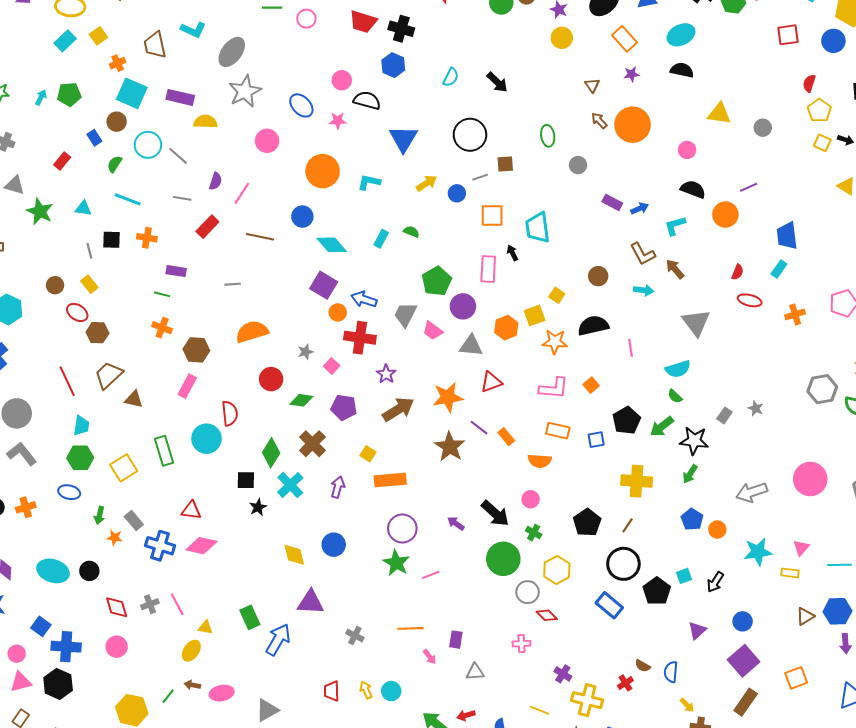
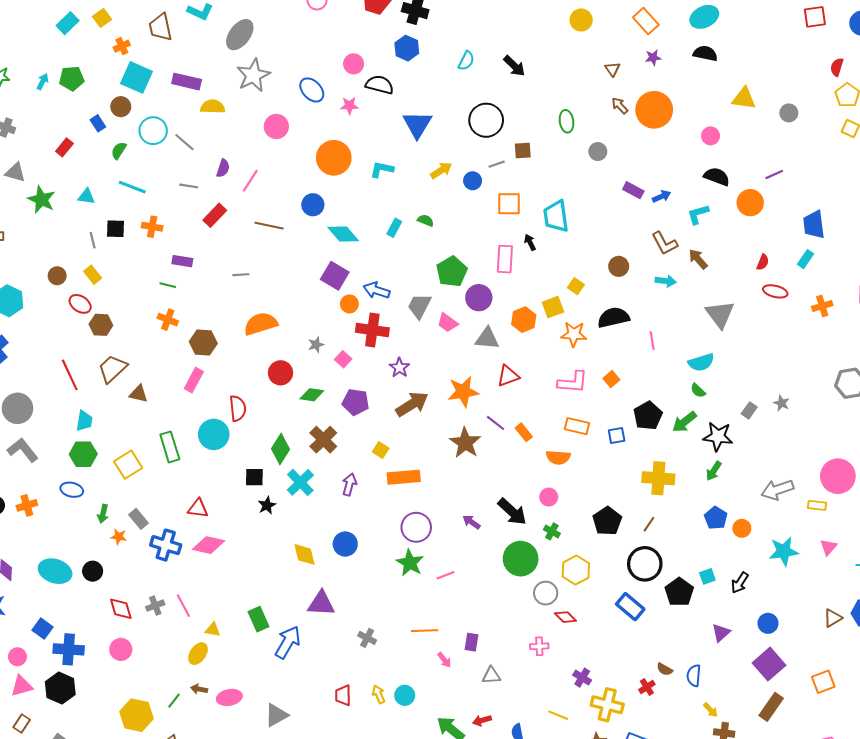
yellow rectangle: (790, 573) -> (817, 505), moved

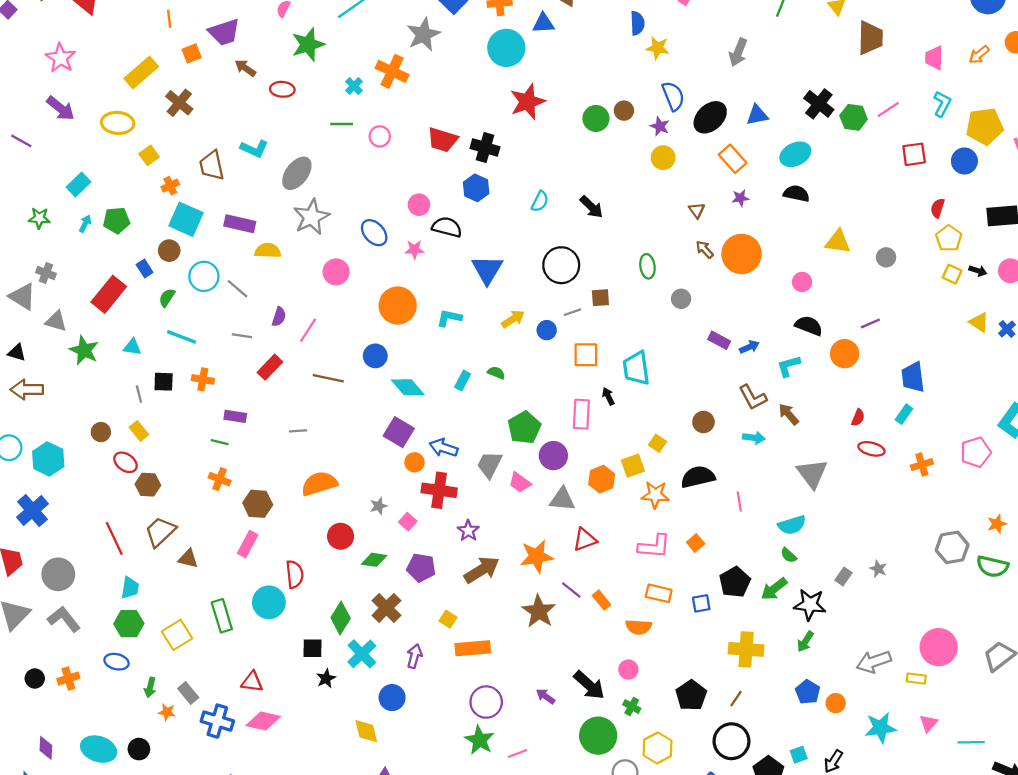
cyan rectangle: (68, 23) -> (78, 185), moved
red rectangle: (64, 147) -> (109, 294), size x1.8
blue circle: (345, 544) -> (392, 698), moved

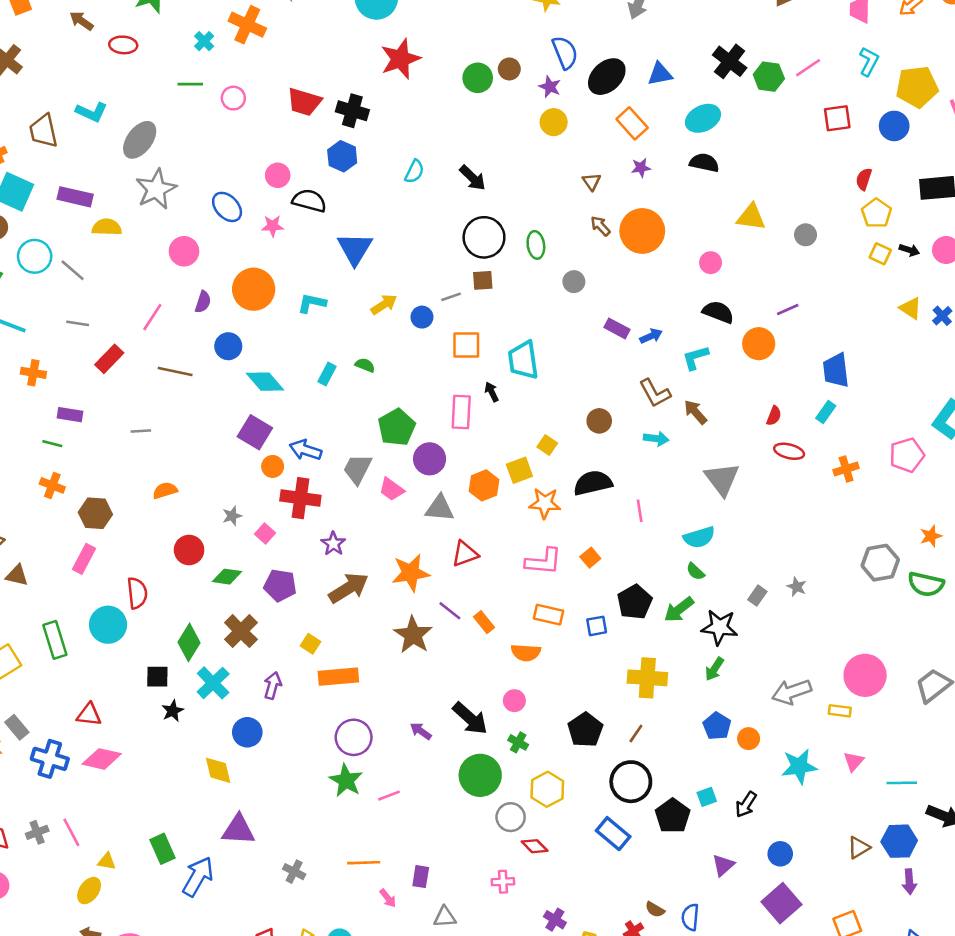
black circle: (561, 265) -> (484, 237), moved
purple semicircle: (279, 317) -> (203, 302), moved
orange semicircle: (319, 484) -> (165, 491), size x0.6

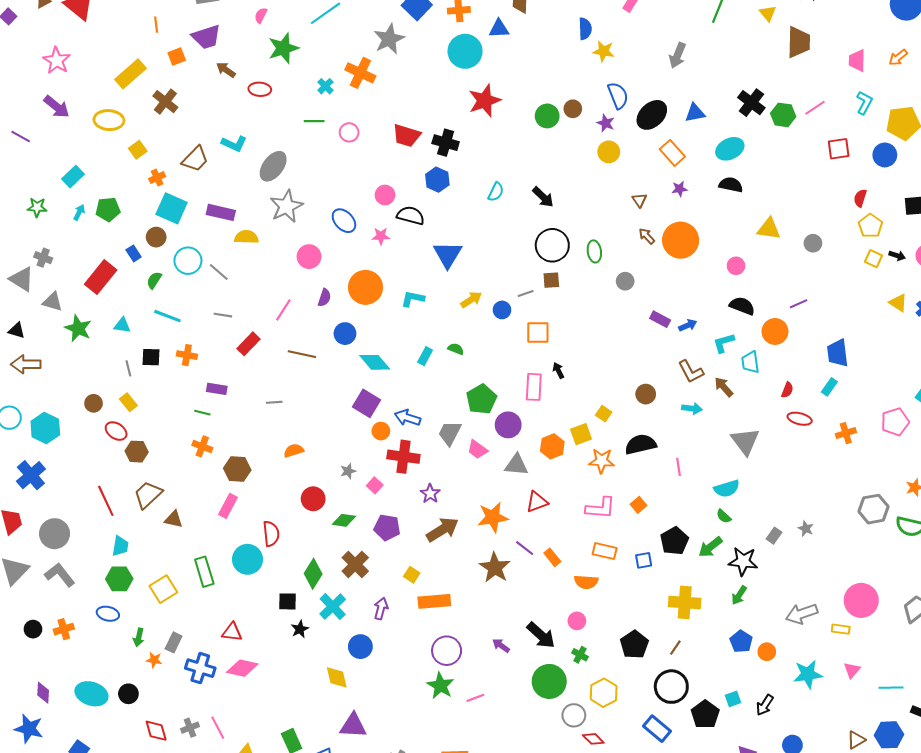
brown trapezoid: (43, 131) -> (195, 159), turned -124
cyan trapezoid: (523, 360) -> (750, 362), moved, size x0.7
gray rectangle: (17, 727) -> (174, 642), turned 66

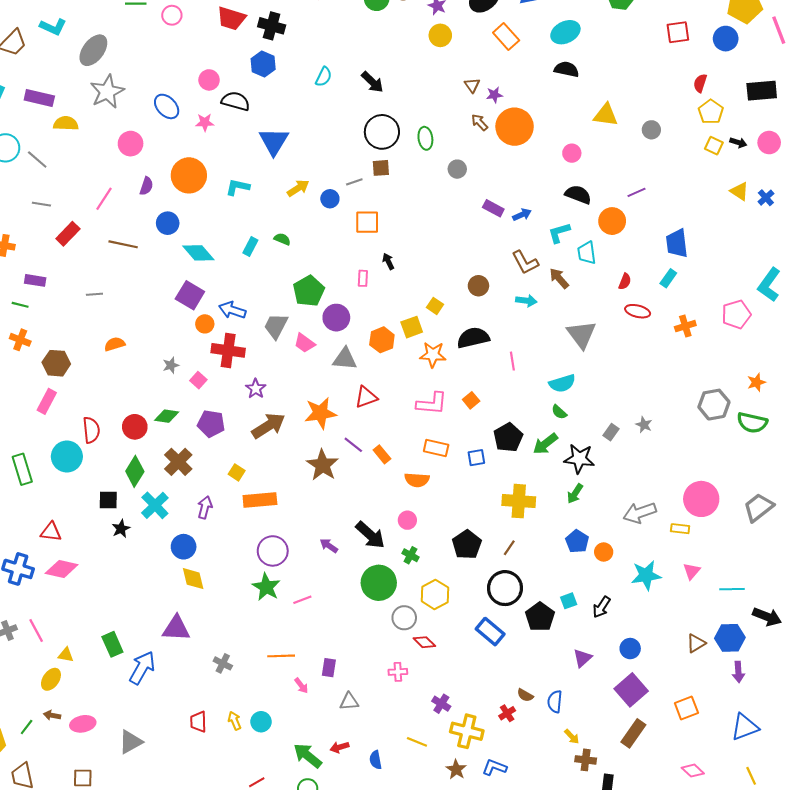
purple star: (680, 189) -> (494, 95), moved
pink rectangle: (534, 387) -> (363, 278), size x0.6
red circle: (313, 499) -> (135, 427), moved
yellow diamond: (337, 677) -> (193, 579), moved

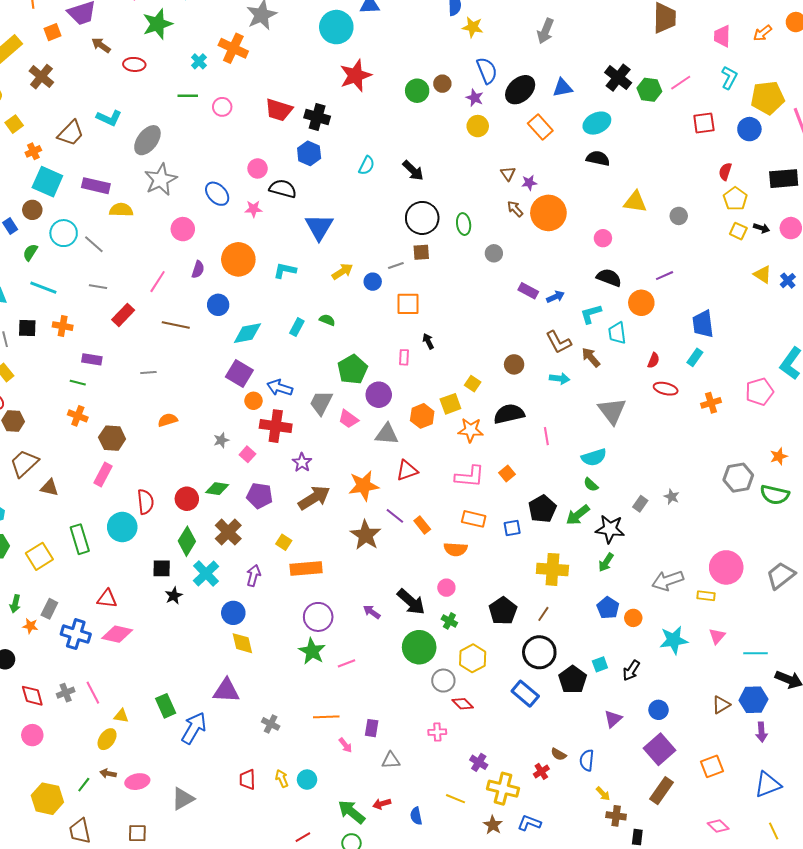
cyan diamond: (198, 253) -> (247, 333), turned -60

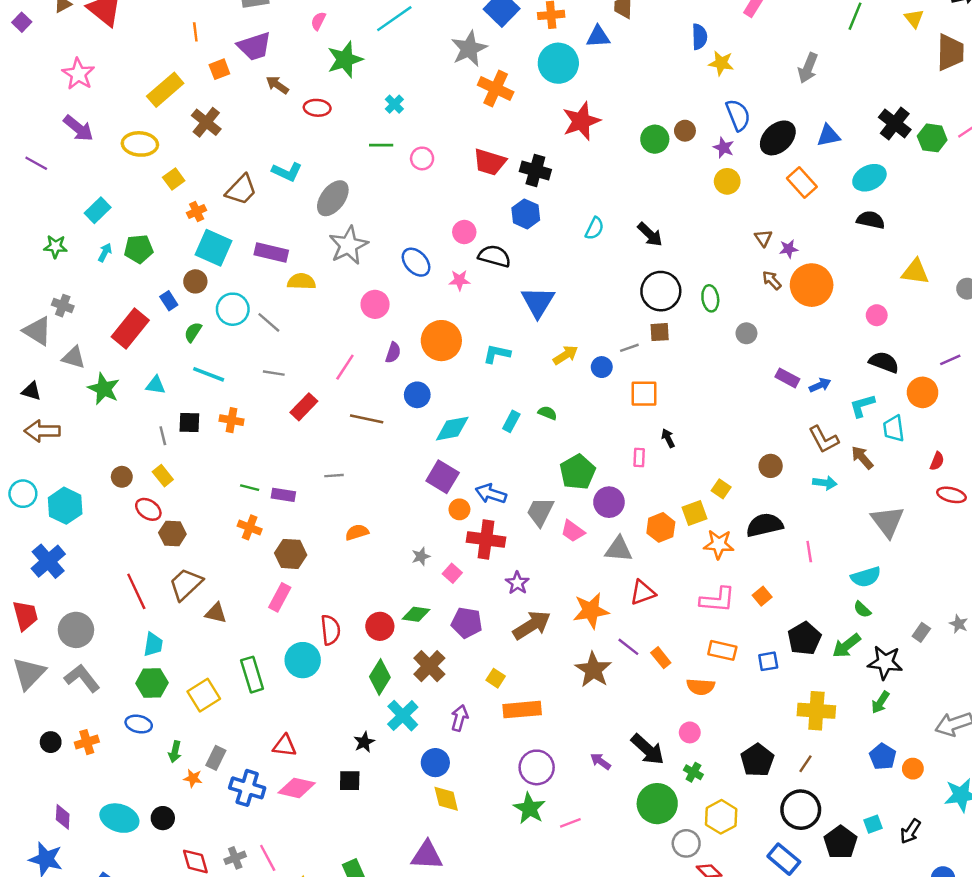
orange cross: (233, 48) -> (496, 88), moved
purple rectangle: (92, 359) -> (283, 495), moved
black square: (162, 568) -> (350, 781), moved

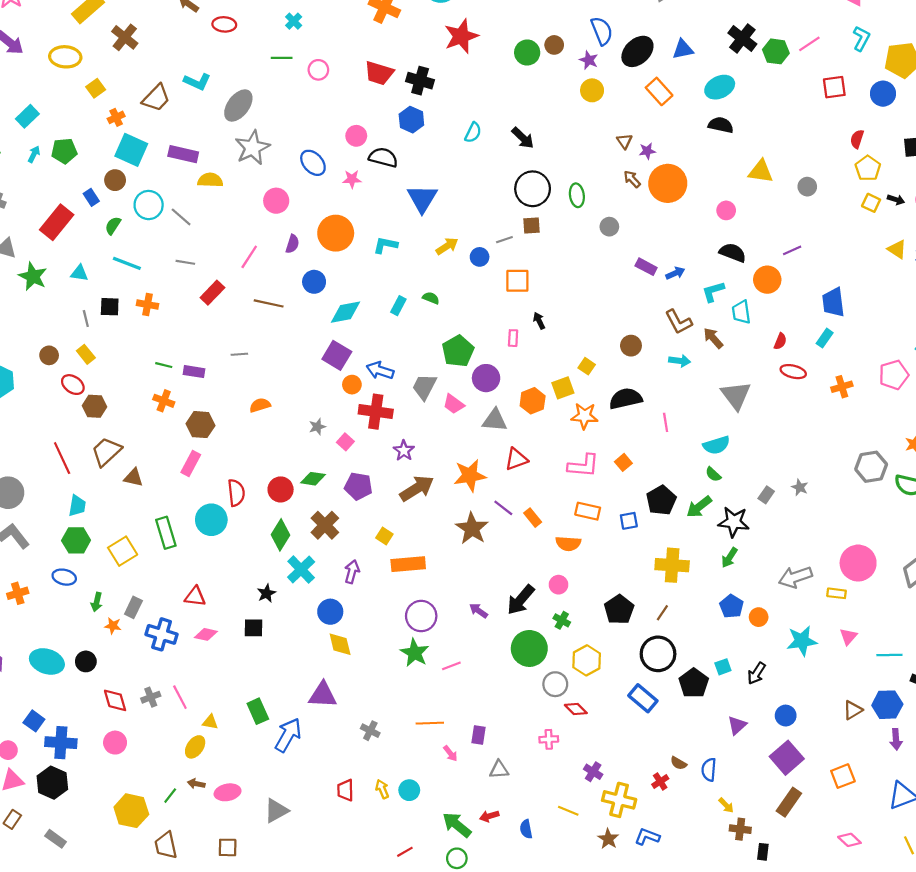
black arrow: (648, 749) -> (521, 600), turned 88
pink diamond: (297, 788) -> (206, 634), size x0.7

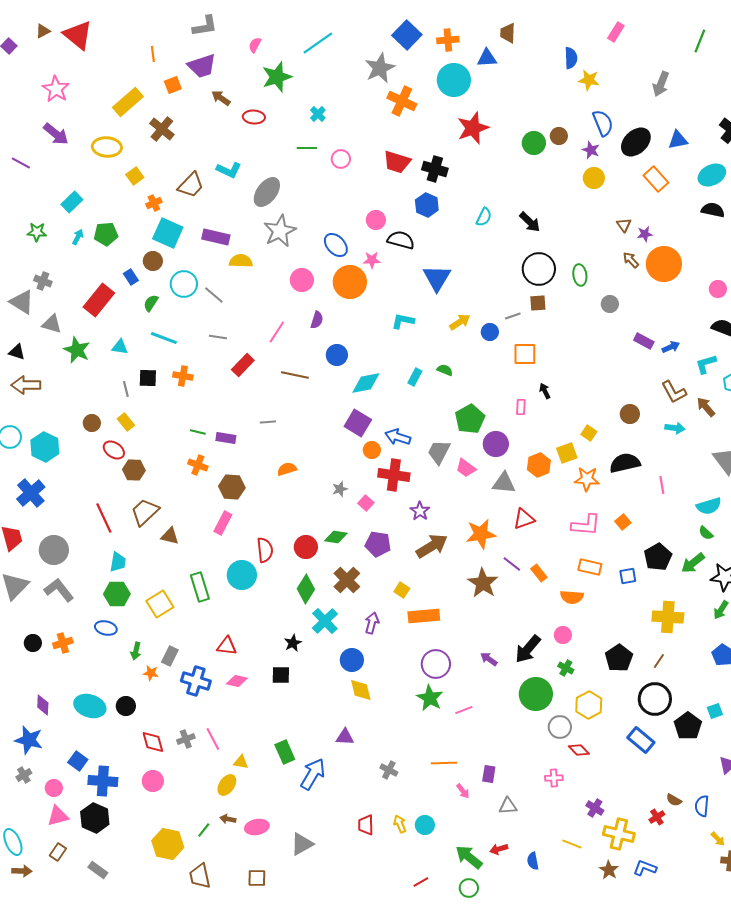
orange circle: (336, 233) -> (350, 282), moved
purple triangle: (323, 695) -> (345, 737), size x0.7

